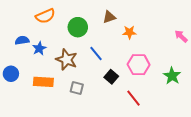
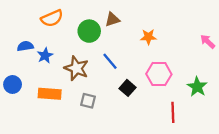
brown triangle: (109, 17) -> (112, 19), moved
red line: (133, 98) -> (173, 112), moved, turned 36

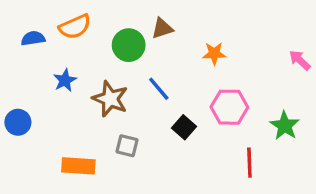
blue semicircle: (25, 46) -> (33, 38), moved
orange rectangle: (50, 94) -> (78, 166), moved

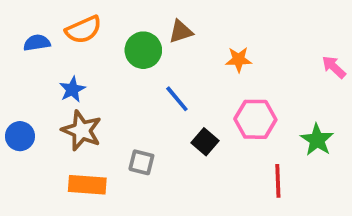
brown star: (110, 99) -> (82, 131), moved

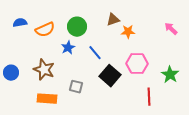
orange semicircle: (84, 30) -> (45, 30), moved
brown triangle: (181, 32) -> (113, 20), moved
pink arrow: (334, 67) -> (171, 29), moved
blue star: (72, 89) -> (68, 48), moved
black square: (205, 142) -> (110, 76), size x1.5

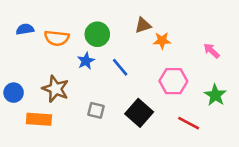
pink arrow: (171, 29) -> (211, 51), moved
orange semicircle: (45, 30) -> (57, 38), turned 30
black square: (110, 76) -> (139, 113), moved
red line: (149, 97) -> (189, 123), turned -60
orange rectangle: (47, 99) -> (39, 119), moved

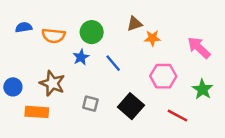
pink arrow: (211, 51) -> (199, 48), size x1.5

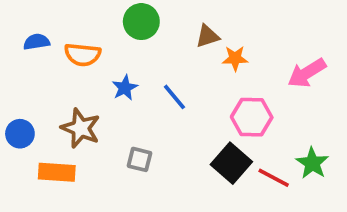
green circle: (92, 32) -> (141, 22), moved
pink arrow: (199, 48) -> (307, 73), turned -75
green star: (203, 89) -> (312, 163), moved
black square: (131, 106) -> (231, 163), moved

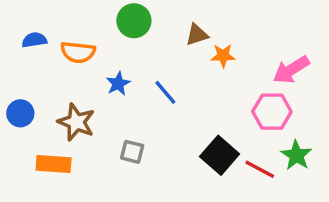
pink hexagon: (252, 117) -> (272, 112), moved
blue circle: (20, 134) -> (20, 113), moved

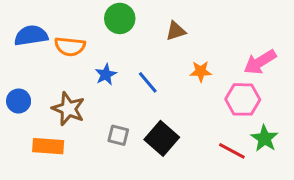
blue semicircle: (34, 40) -> (31, 36), size x1.5
orange star: (223, 56) -> (201, 71), moved
black square: (220, 155) -> (162, 138), moved

